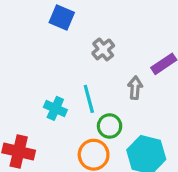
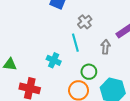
cyan line: (89, 99) -> (75, 43), moved

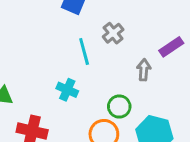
cyan line: (75, 43) -> (84, 51), moved

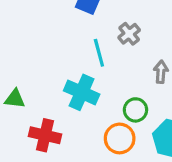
cyan cross: (67, 90) -> (82, 92), size x1.5

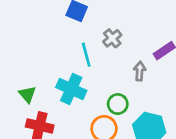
green triangle: (15, 99) -> (27, 94), moved, turned 42

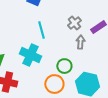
gray cross: (112, 38) -> (74, 23), moved

